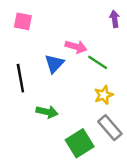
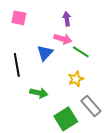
purple arrow: (115, 19) -> (67, 19), moved
yellow star: (104, 95) -> (76, 79), moved

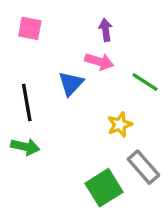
green line: (81, 52) -> (145, 82), moved
green arrow: (39, 93) -> (25, 147), moved

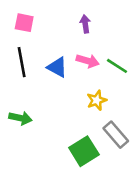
pink arrow: (99, 61) -> (88, 61), moved
blue triangle: (71, 84) -> (57, 67), turned -45
black line: (27, 102) -> (22, 62), moved

